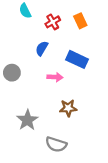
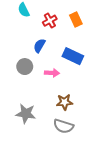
gray circle: (12, 73) -> (25, 67), moved
gray star: (27, 120) -> (26, 114), turned -30
gray semicircle: (56, 144) -> (63, 126), moved

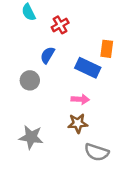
orange rectangle: (76, 19) -> (107, 49), moved, turned 32
pink arrow: (52, 73) -> (80, 99), moved
gray semicircle: (63, 126) -> (97, 152), moved

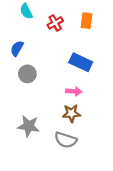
orange rectangle: (107, 49) -> (86, 21), moved
blue semicircle: (47, 55) -> (17, 48), moved
gray semicircle: (97, 152) -> (66, 140), moved

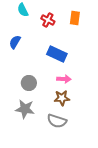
red cross: (55, 23) -> (48, 20), turned -32
blue rectangle: (81, 62) -> (57, 54), moved
gray circle: (27, 74) -> (29, 83), moved

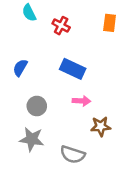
orange rectangle: (75, 18) -> (110, 23), moved
blue semicircle: (15, 42) -> (20, 68), moved
brown star: (62, 98) -> (101, 126), moved

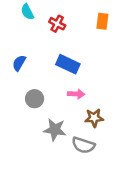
gray star: (32, 139) -> (55, 130), moved
gray semicircle: (73, 155) -> (83, 145), moved

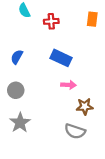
red cross: (57, 24) -> (51, 21), turned -32
gray circle: (35, 99) -> (16, 90), moved
gray star: (55, 130) -> (20, 123), moved, turned 30

